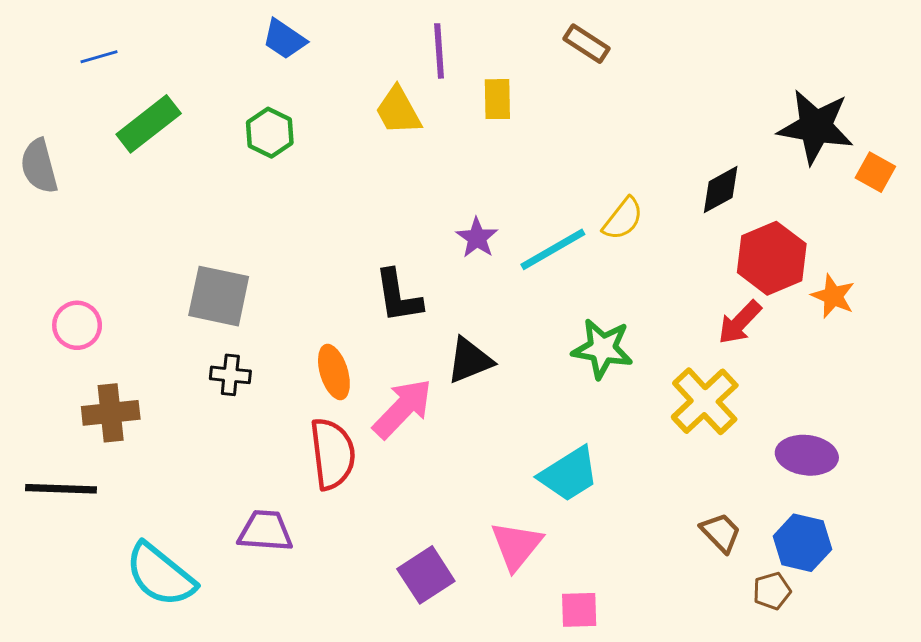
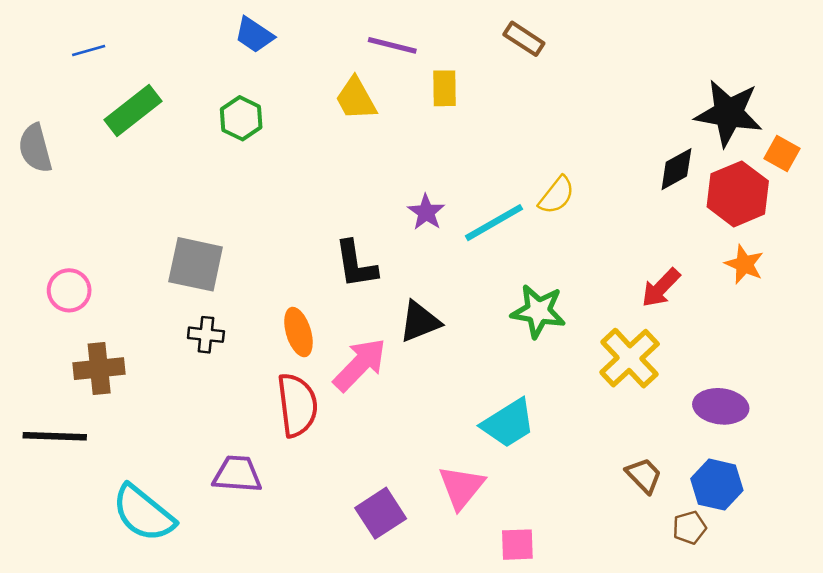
purple line: (439, 51) -> (392, 45), turned -72
black diamond: (721, 190) -> (676, 169), moved
red hexagon: (772, 258) -> (738, 194), moved

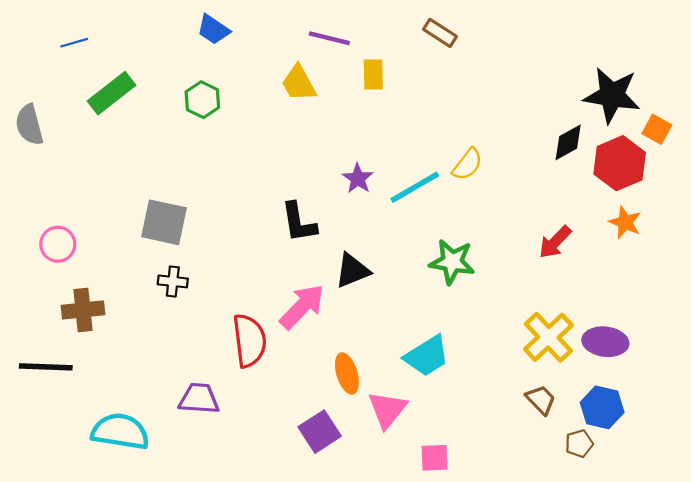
orange ellipse: (298, 332) -> (347, 373), moved
yellow cross: (630, 358) -> (548, 337), moved
cyan semicircle: (143, 513) -> (120, 432), turned 150

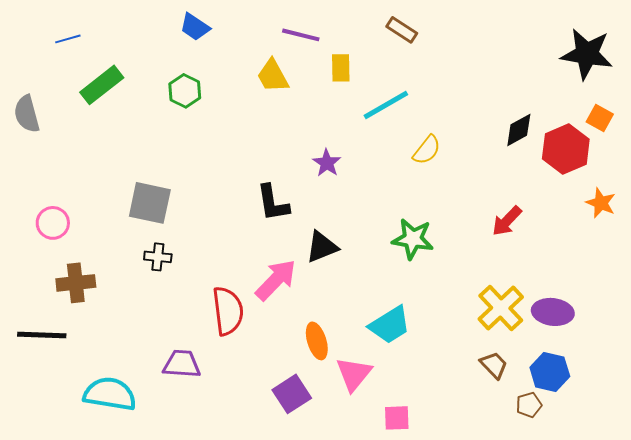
black star: (612, 95) -> (587, 54), moved
cyan line: (415, 187) -> (386, 105), moved
orange star: (625, 222) -> (601, 203), moved

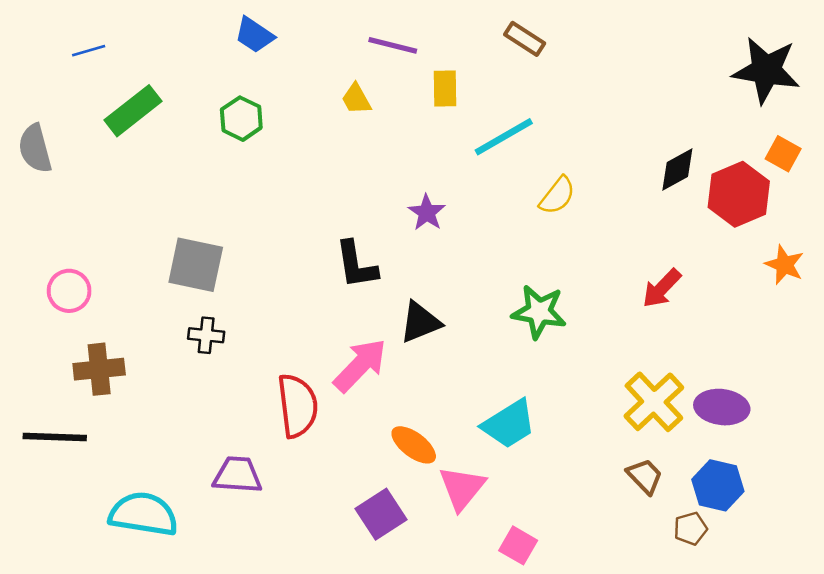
yellow trapezoid: (273, 76) -> (356, 99), size x0.7
orange ellipse: (317, 341) -> (414, 445), turned -36
pink square: (397, 418) -> (518, 545), turned 32

